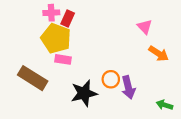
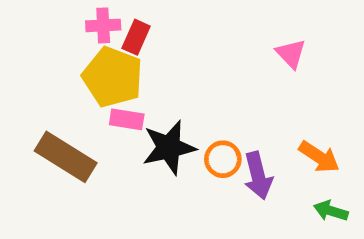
orange arrow: (159, 54) -> (319, 157), moved
black star: (84, 93) -> (169, 147), moved

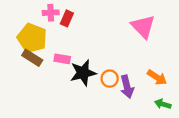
pink triangle: (291, 54) -> (143, 27), size x1.6
yellow pentagon: (113, 77) -> (32, 38), moved
brown rectangle: (66, 157) -> (32, 58), moved, size x0.7

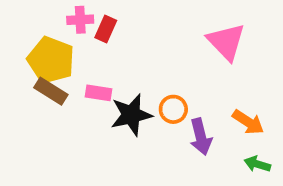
orange circle: (110, 79) -> (173, 109), moved

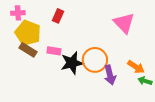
pink cross: (80, 20) -> (18, 13), moved
orange circle: (173, 109) -> (95, 60), size x1.6
green arrow: (257, 164) -> (145, 81), moved

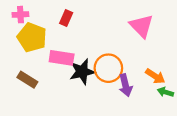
brown rectangle: (28, 50) -> (27, 80), moved
pink rectangle: (54, 51) -> (62, 58), size x1.5

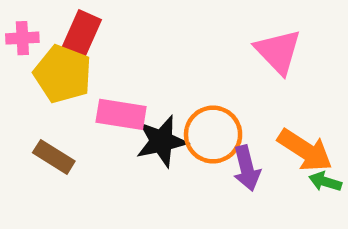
pink cross: (20, 15) -> (22, 38), moved
red rectangle: (66, 18) -> (81, 36), moved, size x1.5
orange arrow: (155, 76) -> (305, 150), size x1.4

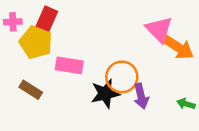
black star: (161, 141) -> (105, 94), moved
orange arrow: (305, 150) -> (178, 47), moved

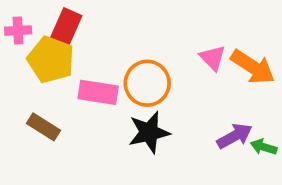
pink triangle: (159, 29) -> (213, 58), moved, size x0.7
orange circle: (122, 77) -> (147, 83), moved
purple arrow: (141, 96) -> (235, 136), moved, turned -105

